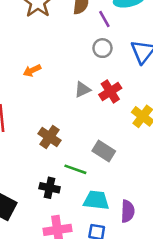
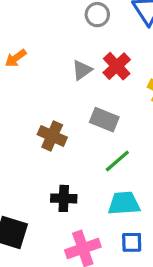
gray rectangle: (104, 151) -> (104, 120), moved
green line: (75, 169) -> (117, 161), moved, turned -50

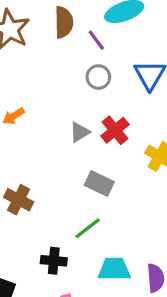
brown cross: (52, 136) -> (19, 200), moved
green line: (117, 161) -> (88, 228), moved

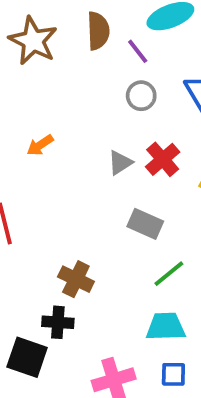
brown cross: (19, 200) -> (76, 279), moved
green line: (88, 228) -> (169, 274), moved
black cross: (54, 261) -> (58, 322), moved

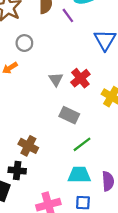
gray circle: (141, 96) -> (24, 43), moved
gray triangle: (120, 163) -> (56, 79), turned -32

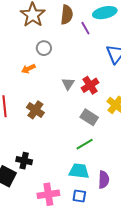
gray rectangle: (69, 115) -> (89, 117), moved
brown cross: (28, 146) -> (35, 110), moved

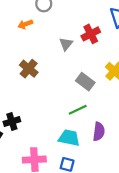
red cross: (90, 85) -> (91, 34), moved
black cross: (24, 161) -> (12, 121), turned -35
purple semicircle: (104, 180) -> (99, 132), moved

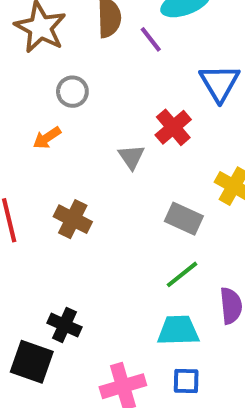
black cross: (12, 121) -> (64, 325), turned -35

